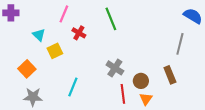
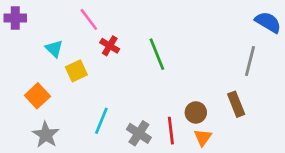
pink line: (64, 14) -> (89, 19), turned -60
green line: (111, 19) -> (157, 54), moved
gray cross: (115, 68) -> (139, 133), moved
gray star: (33, 97) -> (46, 135), turned 30

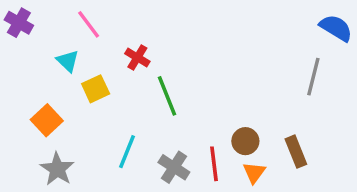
purple cross: (15, 18) -> (19, 23), turned 30
pink line: (89, 19) -> (89, 24), moved
green line: (157, 54) -> (167, 96), moved
brown rectangle: (236, 104) -> (296, 152), moved

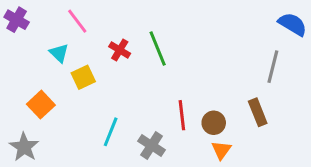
green line: (167, 96) -> (158, 48), moved
brown rectangle: (296, 152) -> (258, 112), moved
red line: (214, 164) -> (182, 115), moved
gray star: (57, 169) -> (24, 147), moved

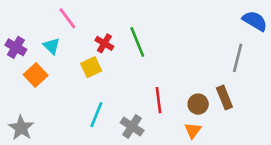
purple cross: (17, 20) -> (16, 47), moved
yellow square: (83, 77) -> (91, 67), moved
orange square: (41, 105) -> (36, 75), moved
brown circle: (214, 123) -> (198, 104), moved

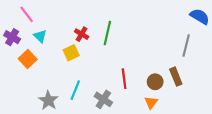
pink line: (67, 18) -> (27, 14), moved
green line: (137, 42) -> (107, 33), turned 35
gray star: (21, 128) -> (48, 100), moved

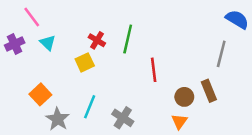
purple cross: (12, 37) -> (15, 44), turned 35
orange square: (28, 59) -> (40, 94), moved
red line: (124, 79) -> (154, 70), moved

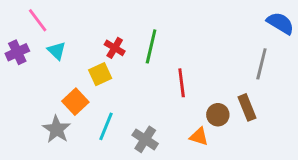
orange square: (40, 94) -> (75, 102), moved
gray star: (58, 119) -> (57, 129), moved
orange triangle: (179, 121) -> (199, 137), moved, turned -49

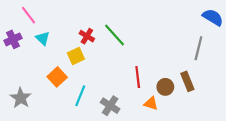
green line: (151, 46) -> (115, 35), turned -55
red line: (182, 83) -> (138, 77), moved
gray star: (57, 129) -> (21, 98), moved

